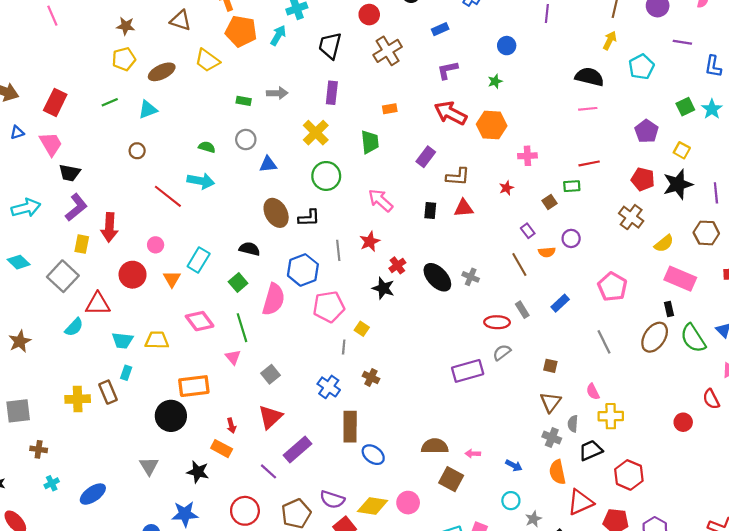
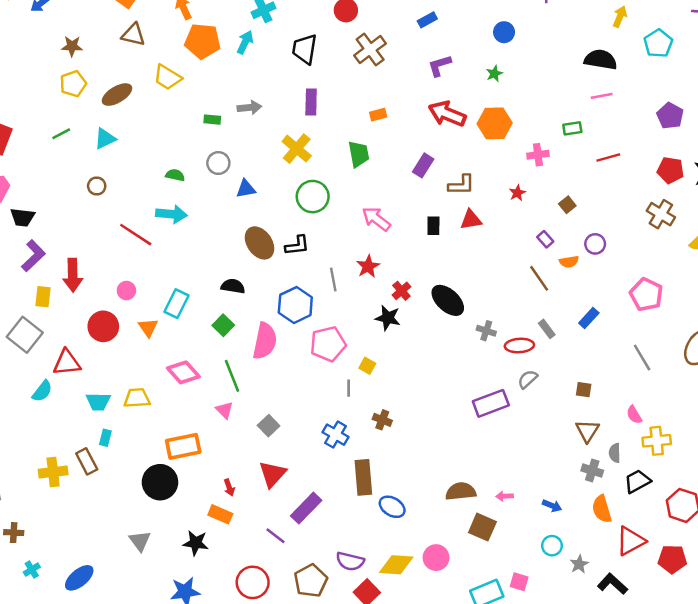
green rectangle: (572, 186) -> (572, 128), moved
gray cross: (471, 277) -> (486, 331), moved

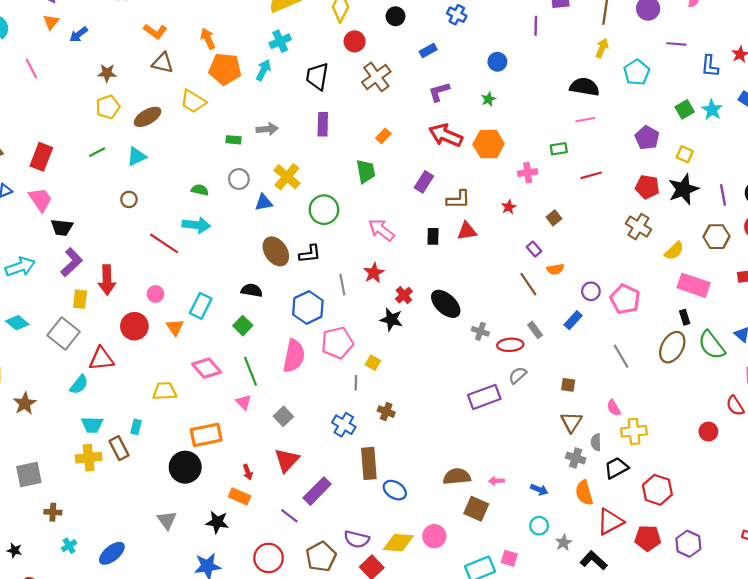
orange rectangle: (378, 115) -> (383, 136), turned -32
yellow cross: (297, 149) -> (287, 177), moved
purple circle: (595, 244) -> (591, 291), moved
pink semicircle: (265, 341) -> (294, 356), moved
cyan trapezoid: (98, 402) -> (92, 425), moved

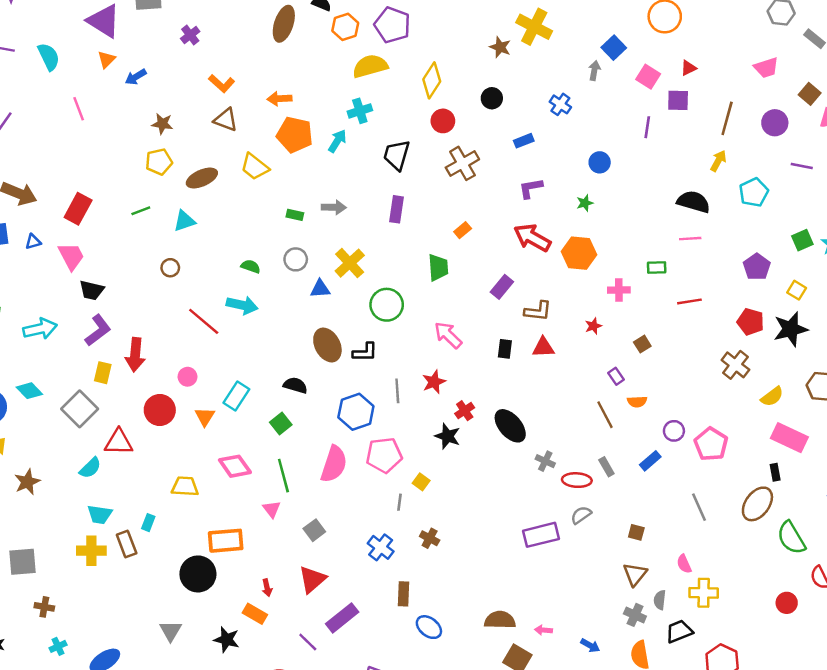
orange arrow: (208, 39) -> (279, 99), turned -75
green semicircle: (712, 345) -> (791, 538), moved
brown rectangle: (369, 463) -> (404, 594), size x0.7

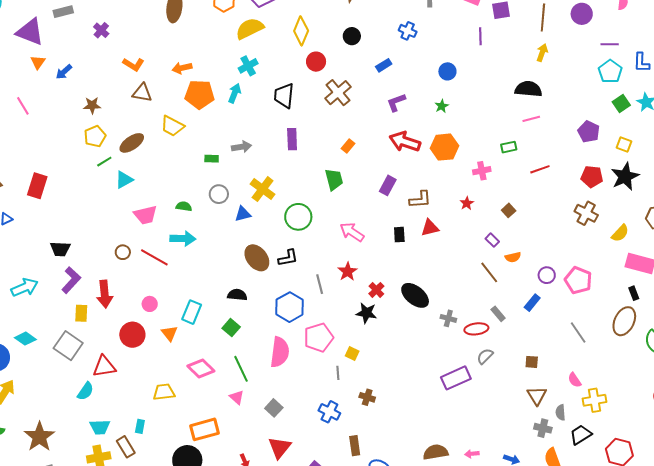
cyan pentagon: (754, 192) -> (610, 71), moved
green line: (141, 211) -> (104, 162), moved
pink trapezoid: (71, 256) -> (145, 215), moved, turned 115
brown circle: (170, 268) -> (123, 252), moved
brown star: (27, 482) -> (39, 437), moved, size x1.4

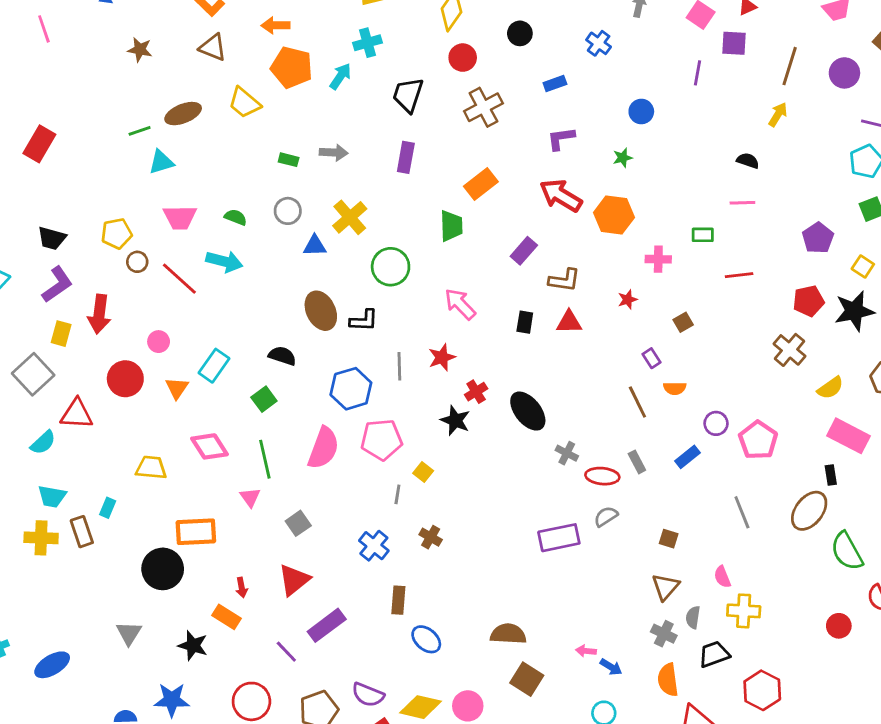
black semicircle: (528, 89) -> (748, 161), size x0.6
yellow pentagon: (95, 136) -> (117, 234), moved
orange rectangle: (348, 146) -> (481, 184), size x1.6
red pentagon: (592, 177) -> (809, 301), turned -30
pink arrow: (472, 454) -> (586, 651), moved

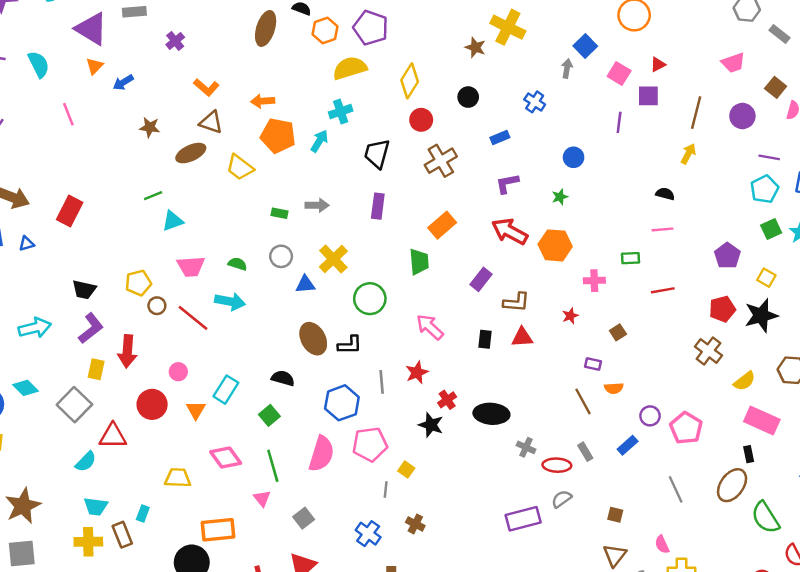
brown ellipse: (183, 114) -> (191, 153), moved
purple rectangle: (651, 358) -> (593, 364), turned -42
black ellipse: (528, 411) -> (491, 414), turned -44

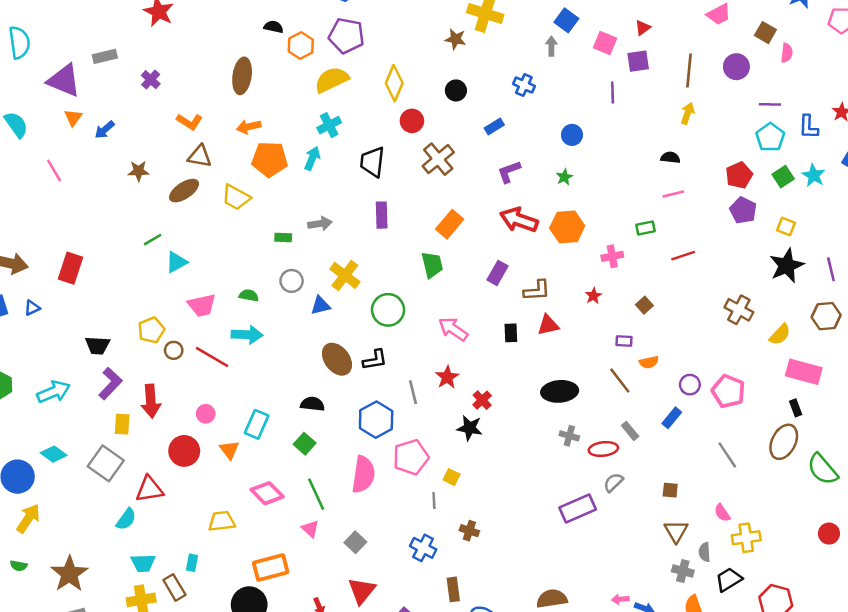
brown ellipse: (266, 28) -> (242, 76), moved
red pentagon: (722, 309) -> (739, 175), moved
black ellipse: (491, 414) -> (560, 391), moved

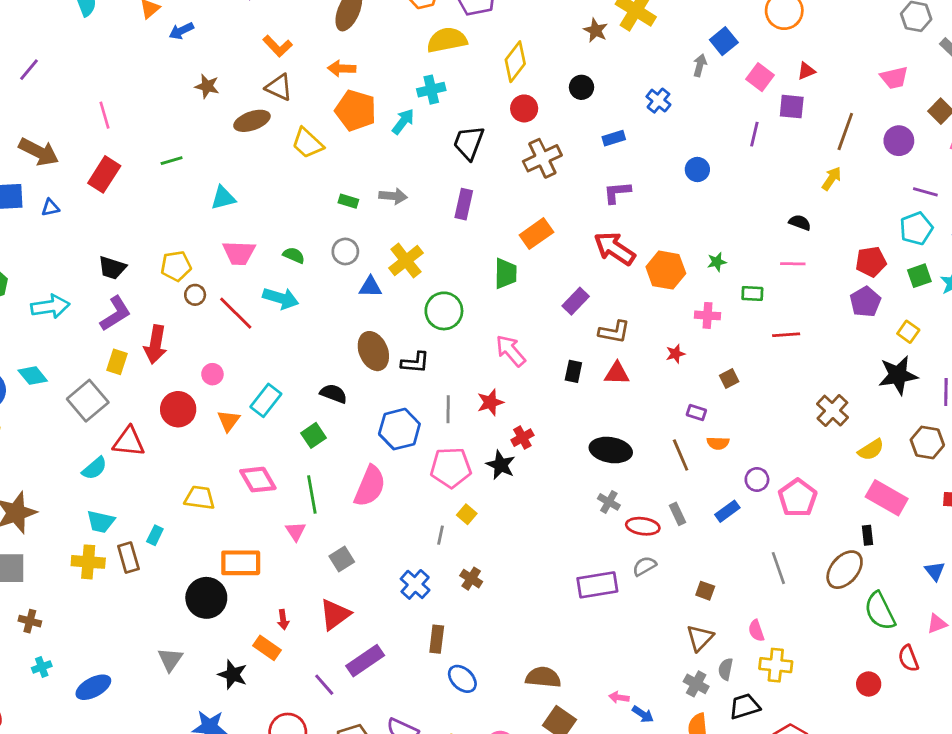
pink line: (54, 170) -> (105, 115), moved
green star: (564, 177) -> (717, 262), moved
green line: (153, 240) -> (172, 161), moved
pink pentagon: (411, 457) -> (451, 468), moved

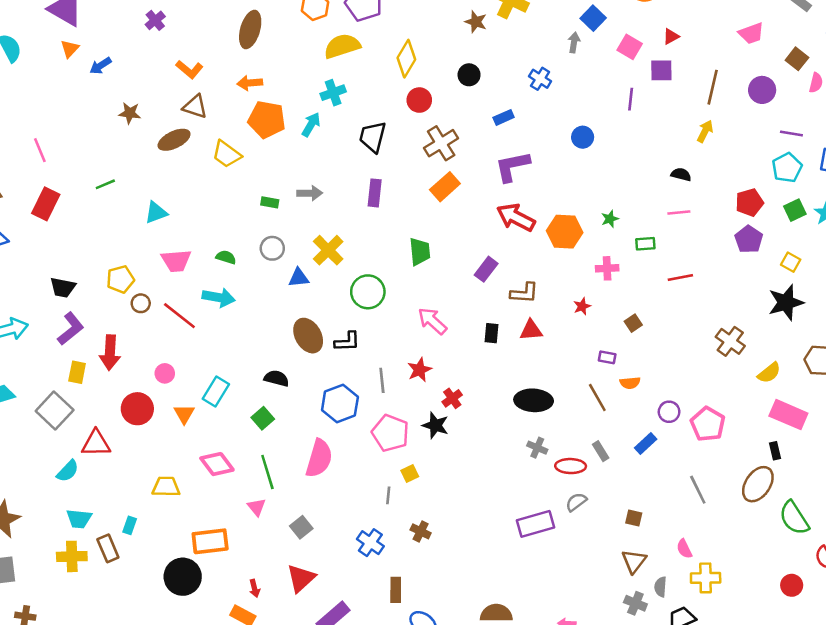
purple L-shape: (617, 192) -> (512, 166), size x1.4
orange rectangle: (536, 234) -> (445, 187), moved
pink pentagon: (451, 468) -> (390, 433), turned 30
yellow square: (467, 514) -> (410, 474), turned 30

